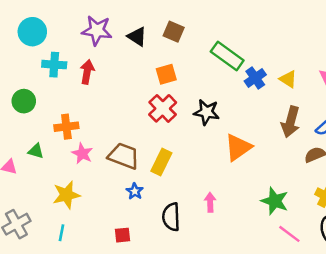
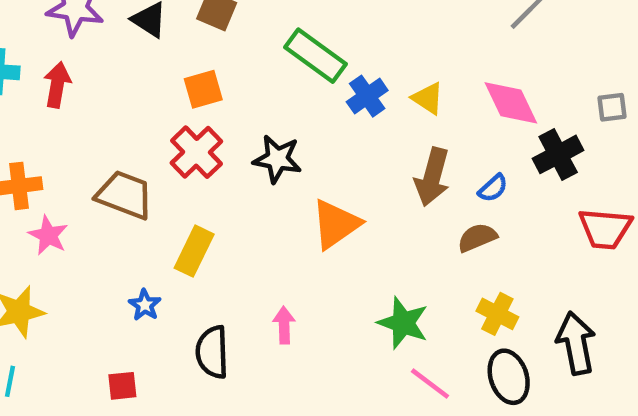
brown trapezoid: (124, 156) -> (125, 195), moved

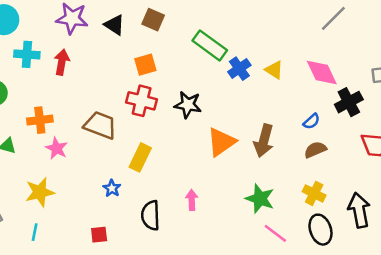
red cross: (196, 152) -> (142, 101), turned -32
brown arrow: (432, 177) -> (264, 141), moved
brown semicircle: (477, 238) -> (315, 150), moved

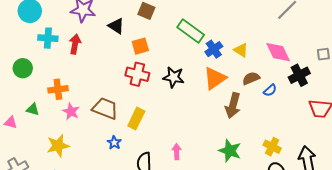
black triangle: (114, 25) -> (116, 26), moved
brown trapezoid: (100, 125) -> (105, 108), moved
orange triangle: (221, 142) -> (215, 78), moved
brown semicircle: (315, 150) -> (251, 78), moved

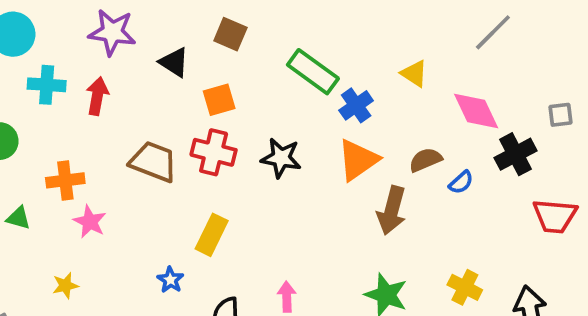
yellow triangle: (241, 50) -> (414, 74), moved
brown trapezoid: (105, 108) -> (153, 162), moved
yellow star: (58, 146) -> (65, 285), size x0.6

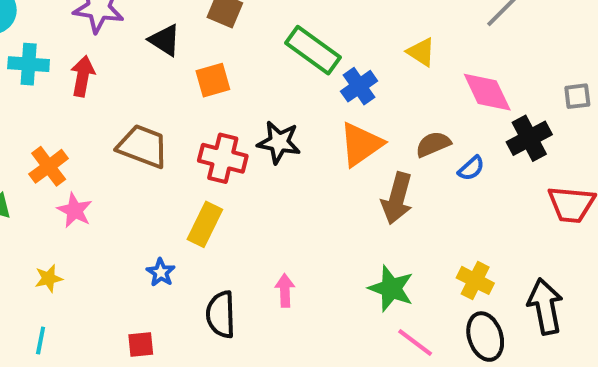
red cross: (214, 152) -> (223, 158), moved
orange cross: (65, 180) -> (49, 166), turned -30

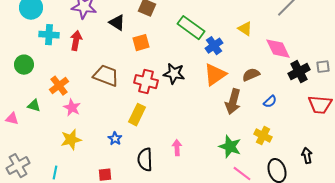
gray square: (577, 96) -> (323, 67), moved
blue semicircle: (471, 168) -> (270, 102), moved
yellow star: (49, 278) -> (71, 140), moved, size x1.5
yellow cross: (475, 280) -> (263, 136), moved
black arrow: (545, 306) -> (307, 156), size x0.6

